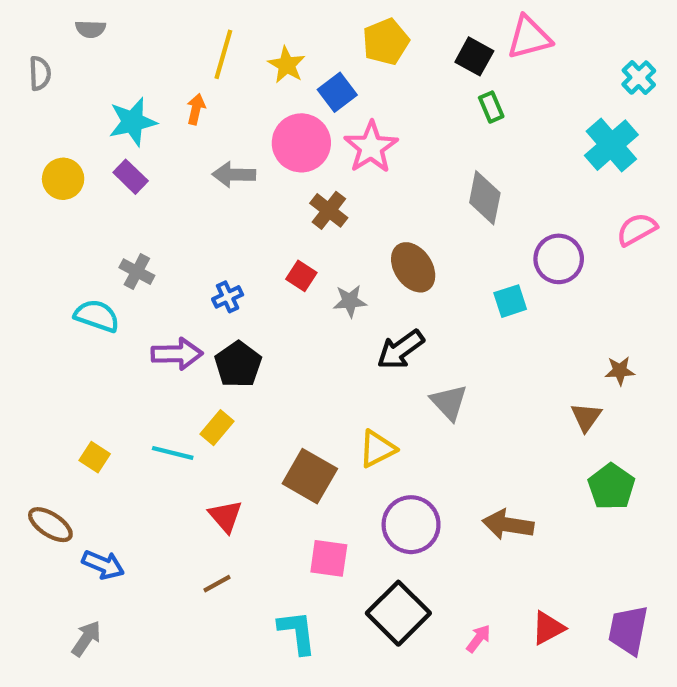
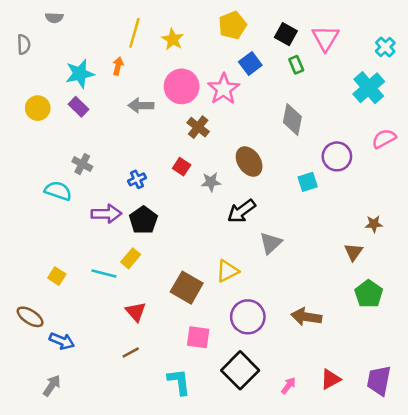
pink triangle: (529, 37) -> (325, 38), moved, turned -44
blue square: (337, 92) -> (250, 64), moved
gray triangle: (449, 402) -> (271, 243), turned 30

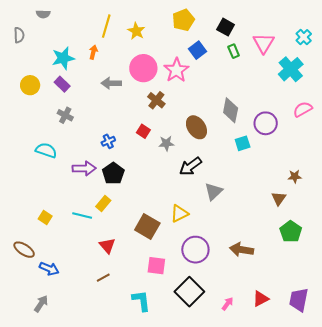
pink triangle: (325, 38) -> (264, 43), moved
gray diamond: (292, 120) -> (231, 110), moved
gray cross: (82, 164) -> (65, 115), moved

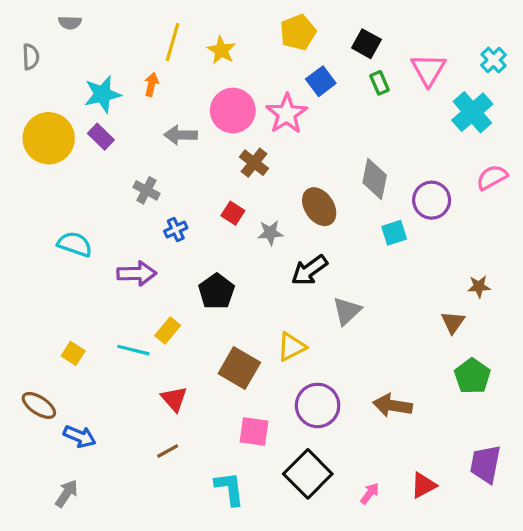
yellow circle: (30, 85) -> (49, 138), size x1.6
gray cross: (65, 115) -> (146, 190), moved
black pentagon: (113, 173) -> (217, 291), moved
purple trapezoid: (299, 300) -> (485, 464), moved

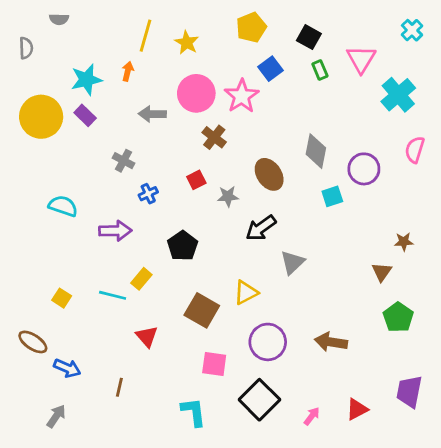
cyan cross: (494, 60) -> (412, 30), moved
pink semicircle: (492, 177) -> (415, 150), turned -44
red square: (233, 213) -> (196, 180), turned 30
brown line: (168, 451) -> (119, 387), moved, turned -48

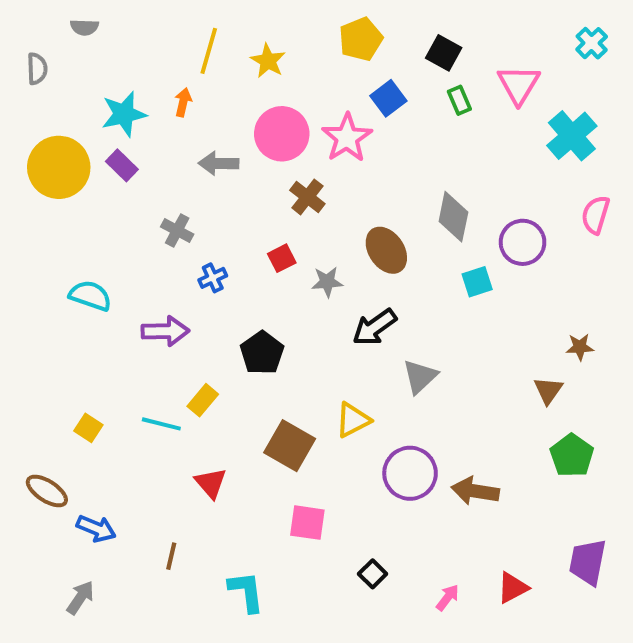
purple circle: (268, 342) -> (410, 473), moved
black square: (259, 400) -> (373, 574), size x0.5
cyan L-shape: (194, 412) -> (246, 592), moved

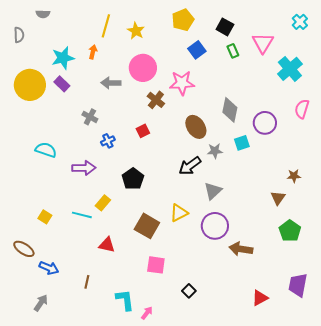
pink star: (347, 138) -> (182, 83), moved, turned 30
gray star: (327, 282) -> (215, 151), moved
purple circle: (410, 473) -> (215, 226), moved
red triangle: (211, 483) -> (107, 245), turned -36
pink arrow: (448, 598) -> (147, 313), moved

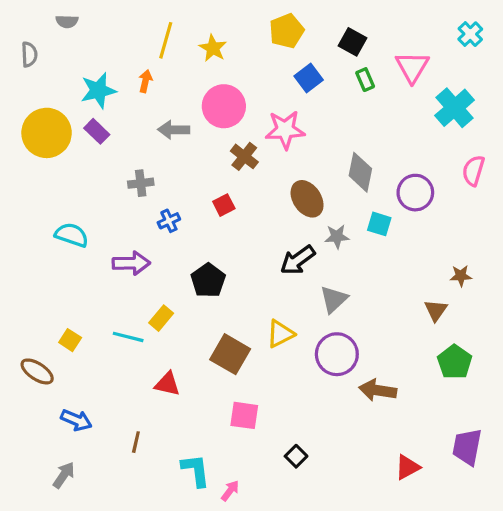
gray cross: (90, 117) -> (141, 183), turned -35
cyan square: (242, 143) -> (379, 224), turned 35
brown ellipse: (24, 249) -> (37, 371), moved

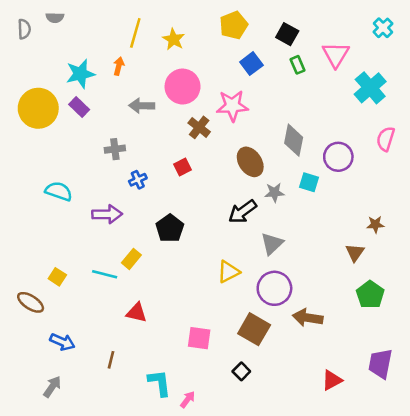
gray semicircle: (29, 54) -> (24, 29), moved
brown square: (230, 354) -> (254, 329), moved

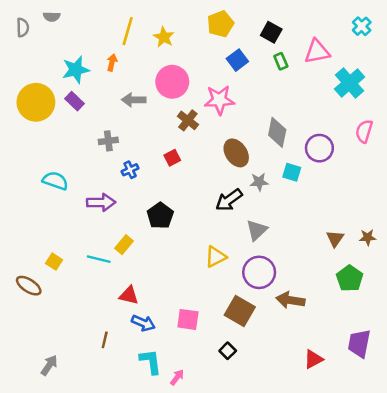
pink triangle: (336, 55) -> (317, 52), turned 48
brown star: (375, 224) -> (368, 237), moved
blue arrow: (62, 342) -> (143, 323), moved

